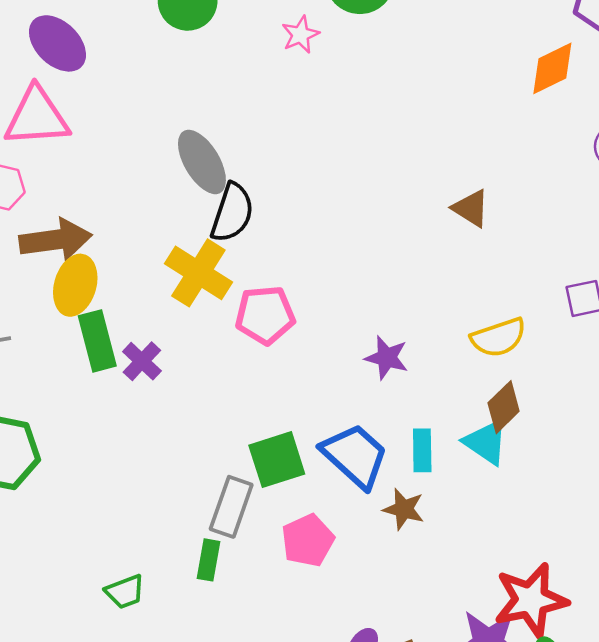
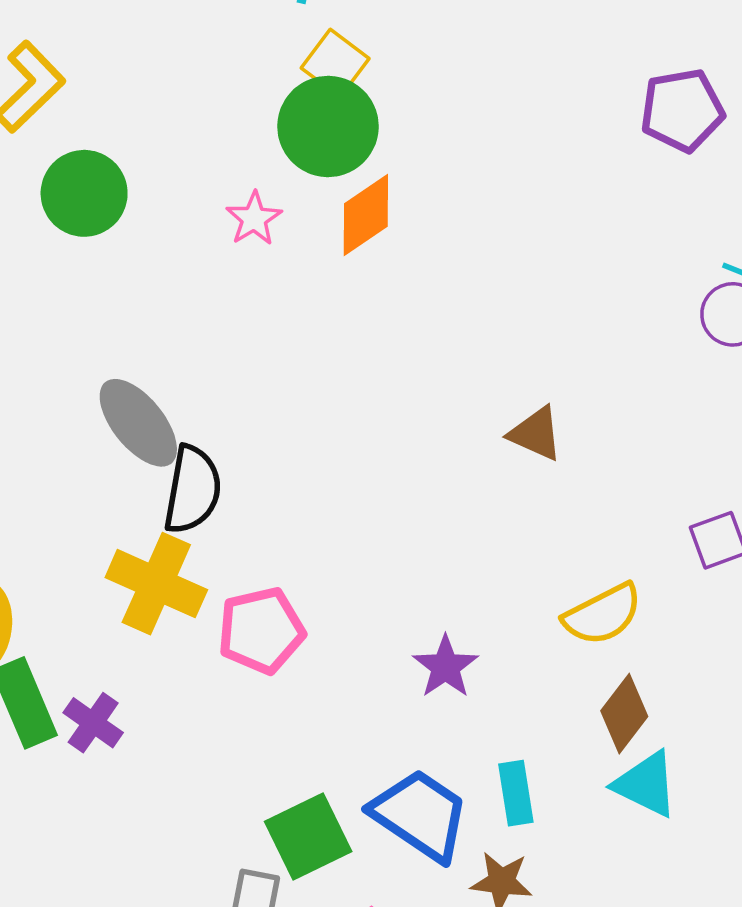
orange diamond: (552, 68) -> (366, 215), moved
purple star: (387, 358) -> (445, 667), turned 30
cyan triangle: (486, 442) -> (646, 784), moved

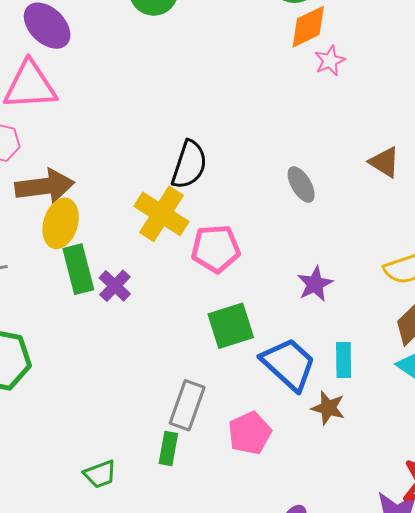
pink star: (254, 219) -> (330, 61), moved
gray ellipse: (138, 423) -> (301, 184), moved, size x0.7
green square: (308, 837) -> (231, 326), moved

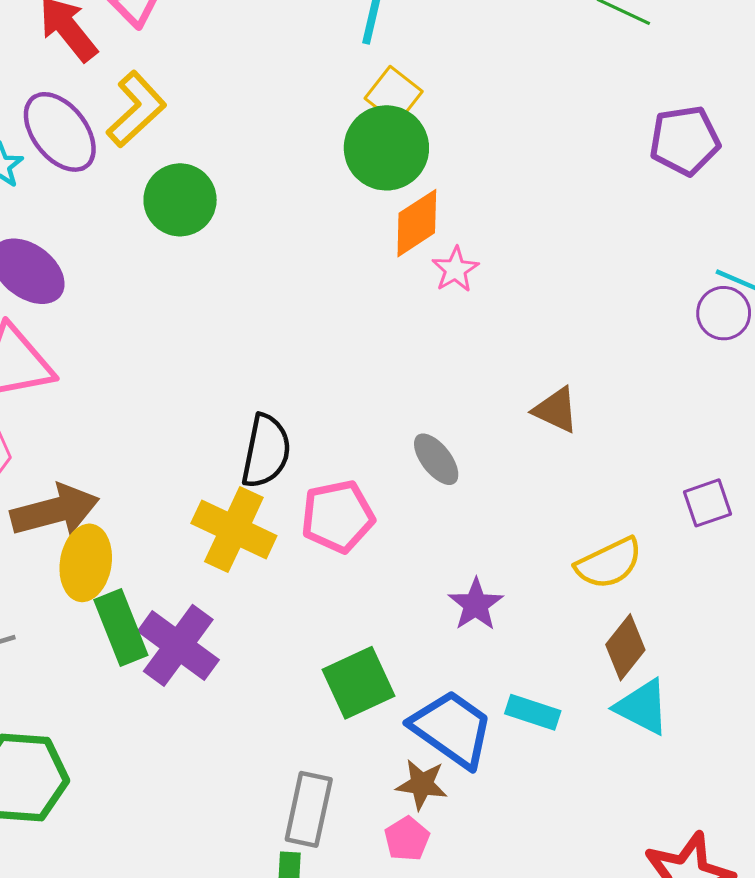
pink pentagon: (216, 249) -> (338, 516), moved
purple cross: (115, 286) -> (178, 645), size x1.6
cyan rectangle: (344, 360) -> (533, 712), turned -64
brown star: (328, 408) -> (422, 784), moved
pink pentagon: (250, 433) -> (407, 839), size x0.7

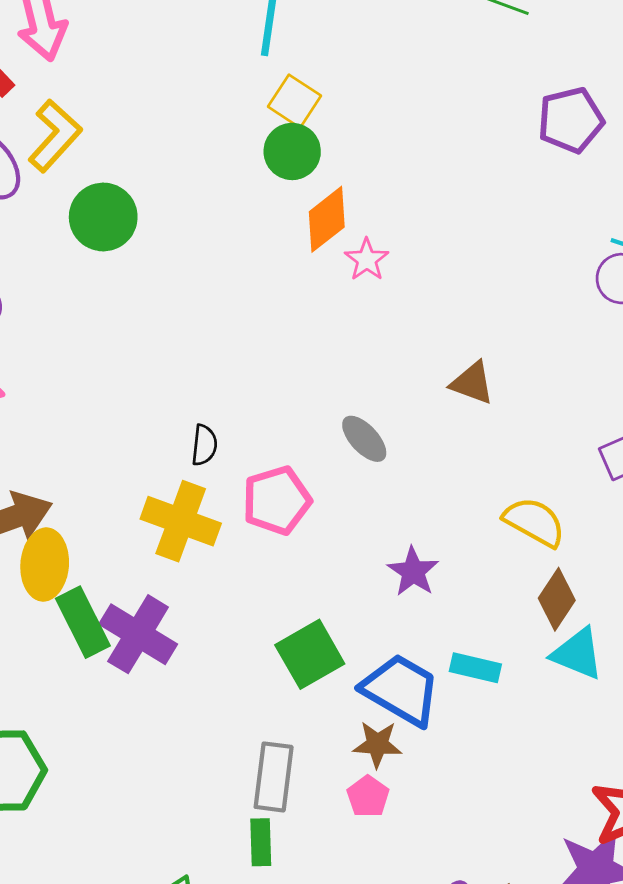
green circle: (386, 148) -> (292, 151), size x0.7
black semicircle: (266, 451) -> (204, 445), size x0.6
yellow semicircle: (609, 563) -> (534, 522), turned -120

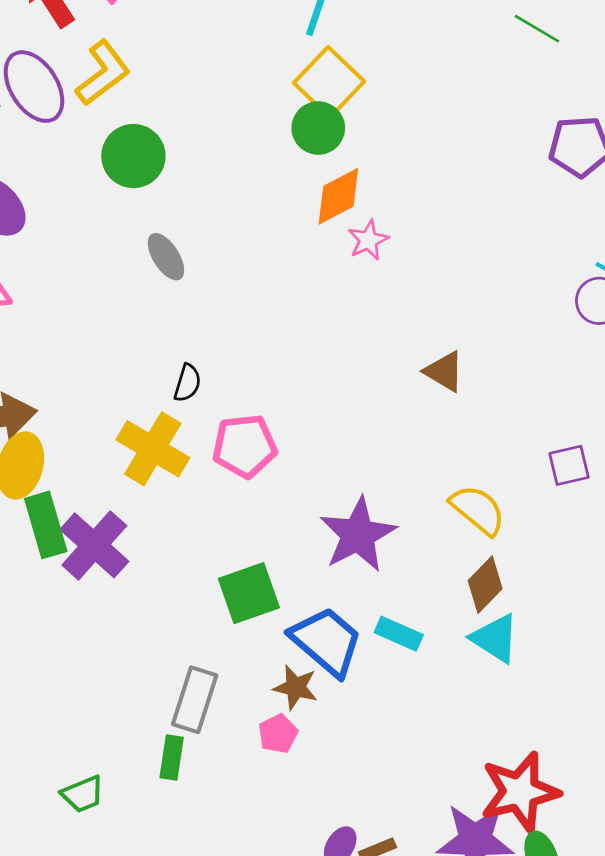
yellow square: (295, 101) -> (329, 82), size x1.4
gray ellipse: (364, 439) -> (166, 257), moved
purple star: (413, 572) -> (358, 535), size x1.6

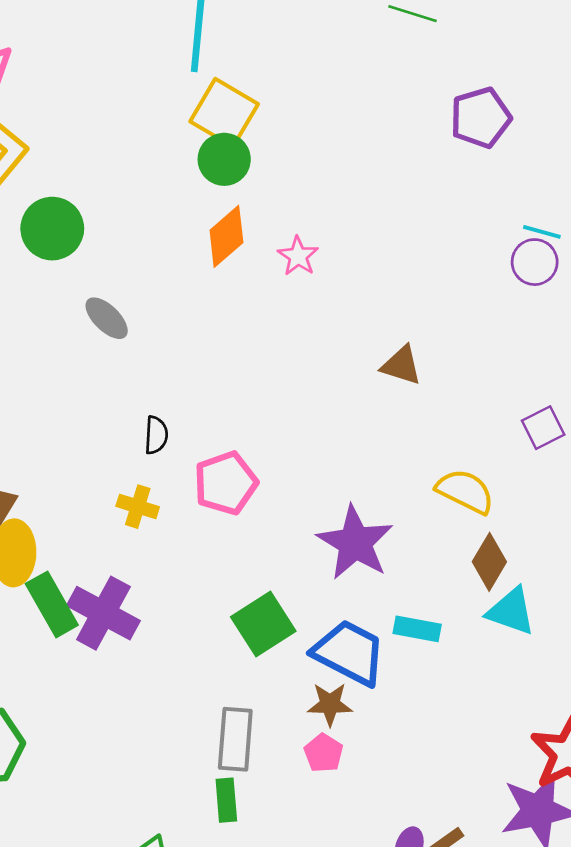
orange diamond: (338, 196) -> (226, 236), moved
yellow cross: (153, 449) -> (138, 507), size x0.6

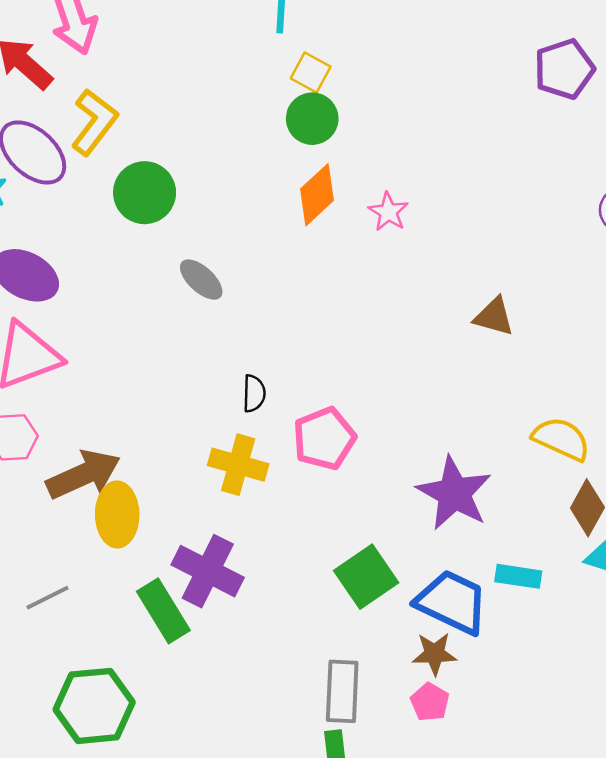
yellow square: (224, 113) -> (311, 73), size x0.6
yellow cross: (138, 507) -> (238, 465), size x1.4
green rectangle: (52, 604) -> (163, 611), moved

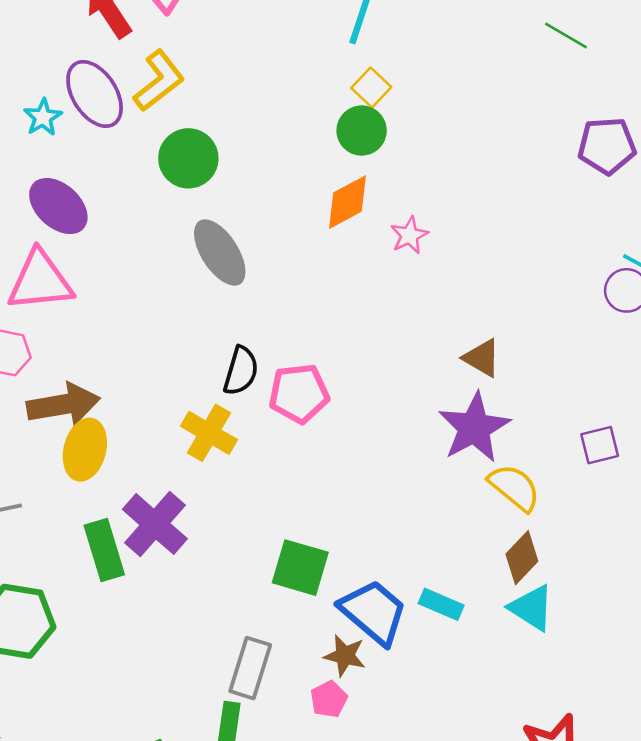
gray ellipse: (201, 280) -> (220, 253), size x1.5
black semicircle: (254, 393) -> (241, 371), size x1.4
pink pentagon: (324, 439) -> (299, 393), moved
purple star: (454, 493) -> (474, 428), moved
green square: (366, 577) -> (300, 568), turned 36

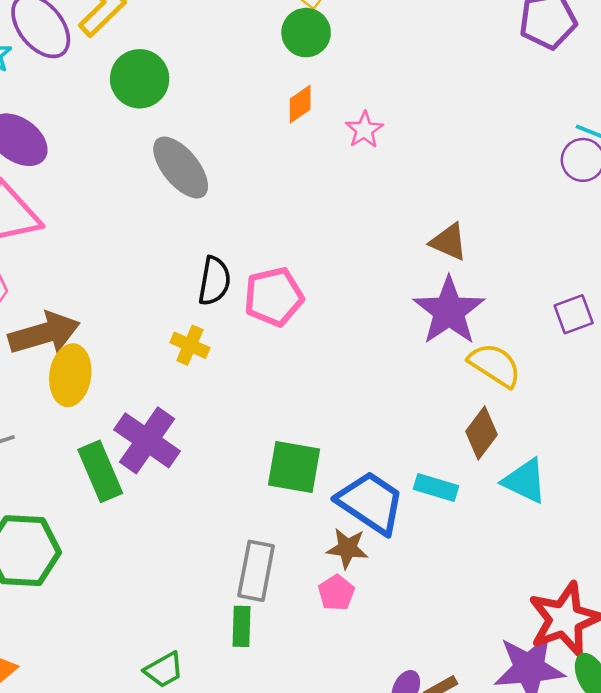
orange diamond: (347, 202) -> (300, 104), size x0.7
yellow cross: (209, 433) -> (190, 345), size x0.7
brown diamond: (522, 558) -> (481, 433), moved

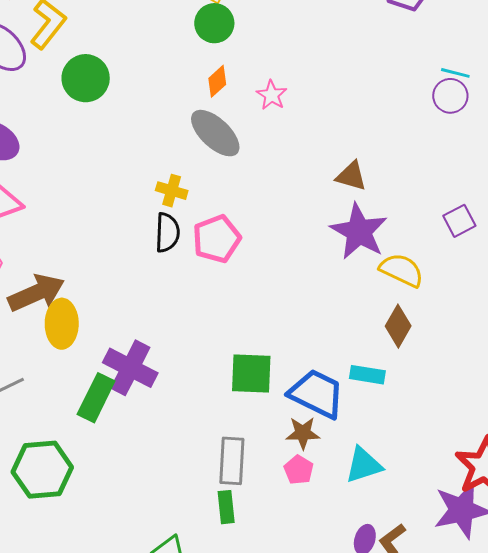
gray ellipse: (181, 168) -> (215, 133), moved
yellow cross: (190, 345) -> (172, 191), moved
green rectangle: (100, 471) -> (96, 398), turned 57
cyan triangle: (525, 481) -> (364, 465), moved, turned -36

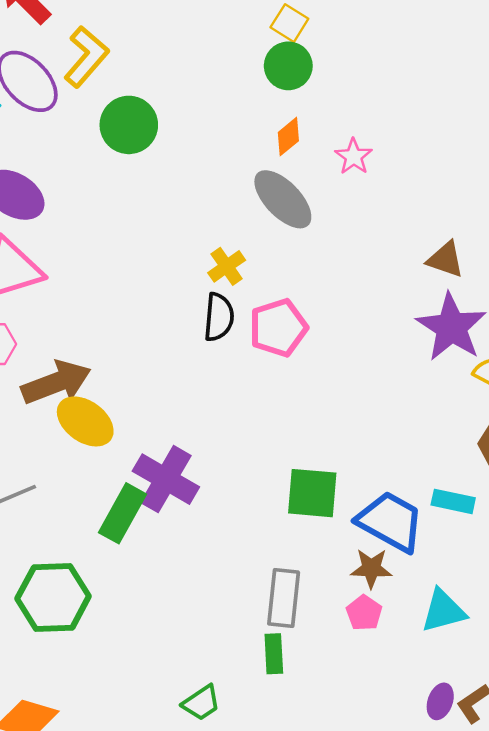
yellow cross: (172, 191) -> (227, 266), turned 36
yellow ellipse: (62, 324) -> (85, 421), turned -57

